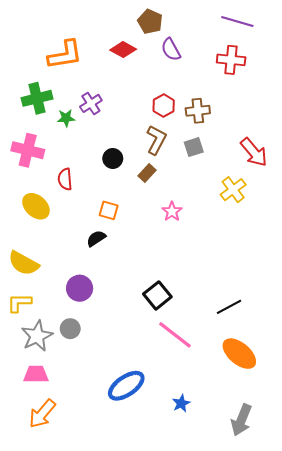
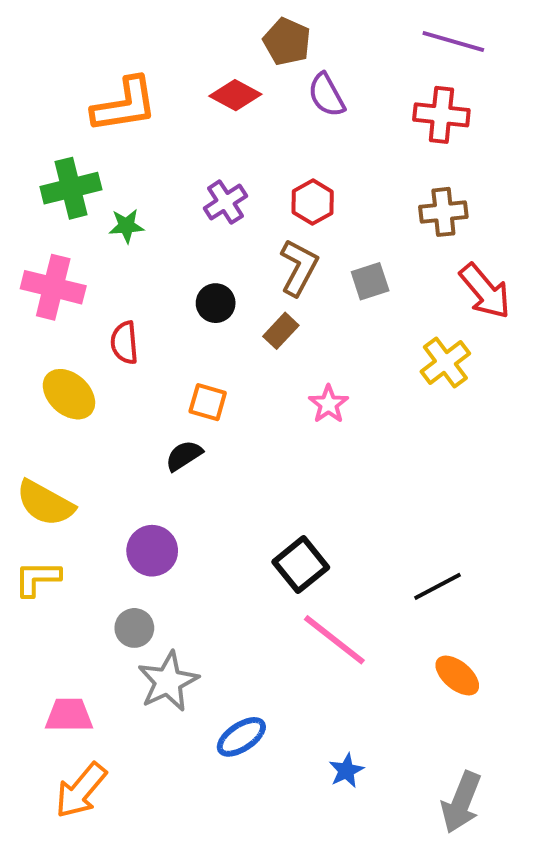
purple cross: (91, 103) -> (225, 202), moved
brown cross: (198, 111) -> (443, 212), moved
gray star: (37, 336) -> (168, 681), moved
orange ellipse: (239, 354) -> (457, 675), size x0.7
blue ellipse: (126, 386) -> (241, 737), size x0.7

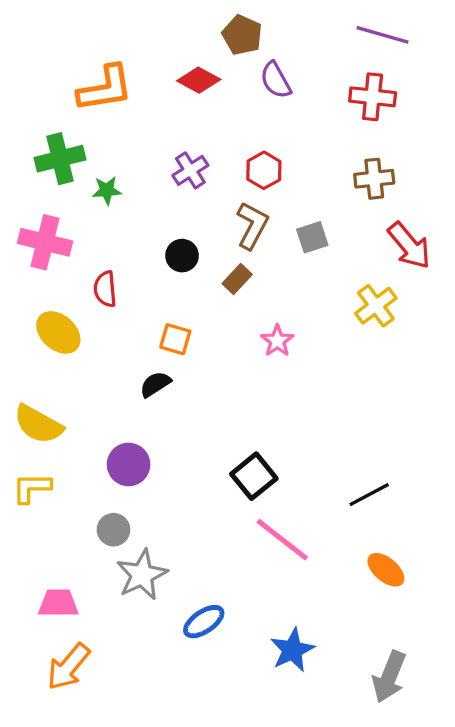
blue star: (346, 771) -> (292, 650), size x1.5

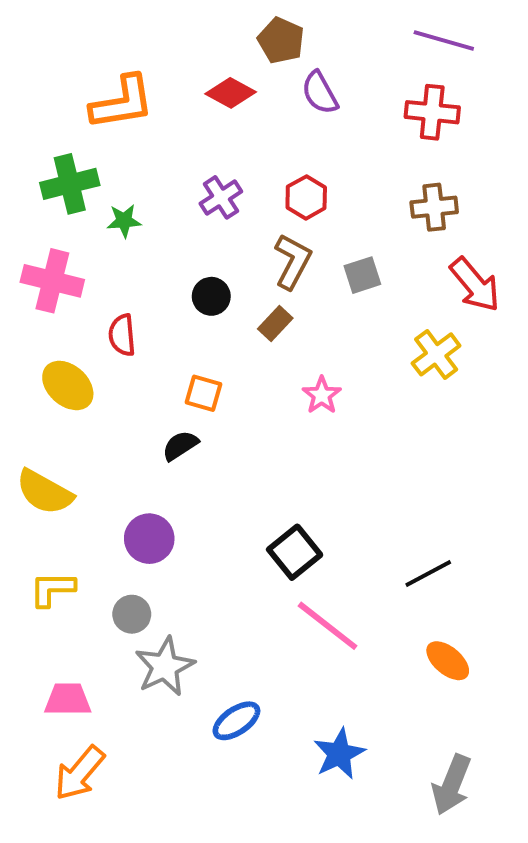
yellow L-shape: (32, 488) -> (52, 589), moved

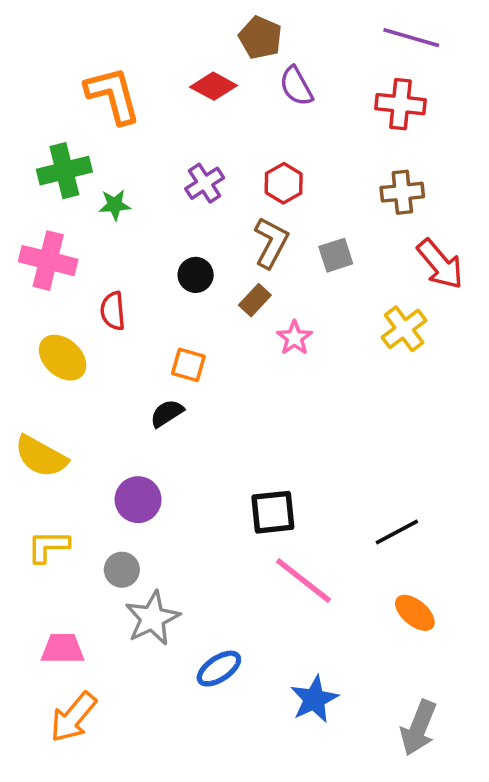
orange L-shape: (122, 102) -> (113, 95), turned -96
pink star: (322, 395) -> (294, 338), moved
black square: (295, 552) -> (273, 512), turned 33

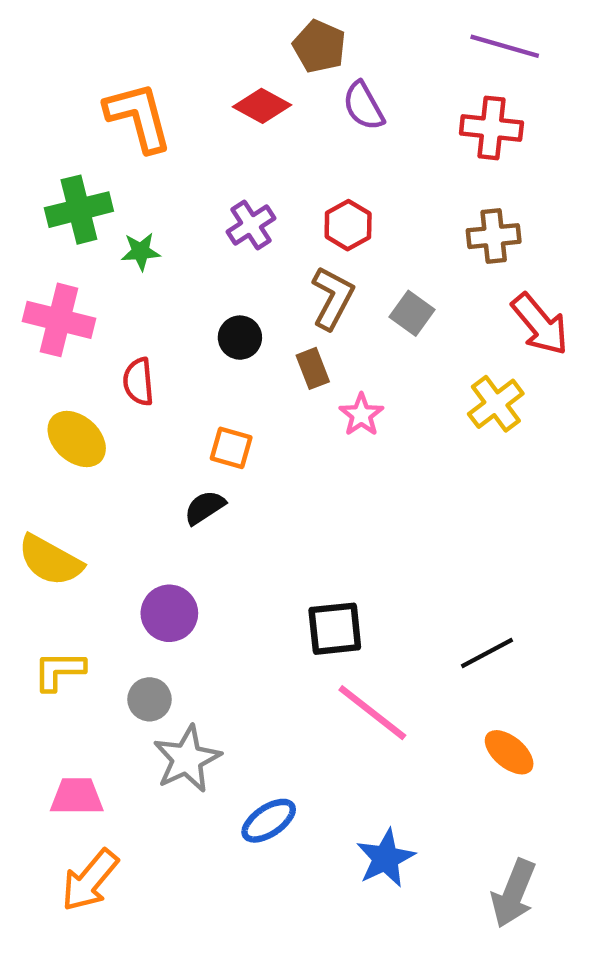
gray square: (336, 255) -> (412, 313), turned -36
brown rectangle: (255, 300) -> (313, 368), turned -64

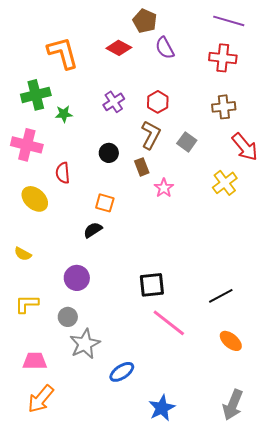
yellow semicircle: (50, 560) -> (23, 254), size x0.6
blue star: (386, 858) -> (162, 408), moved

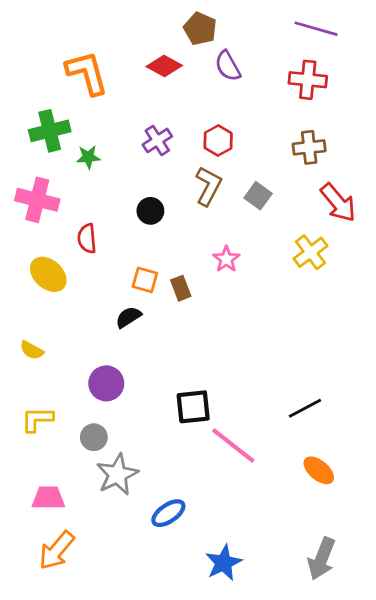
brown rectangle: (142, 167) -> (181, 288), moved
black square: (152, 285) -> (193, 407), moved

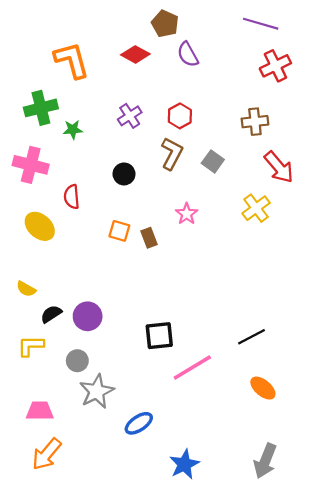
red cross: (308, 80) -> (275, 66), moved, turned -32
black semicircle: (128, 317) -> (51, 314), moved
pink line: (233, 445) -> (192, 368), turned -69

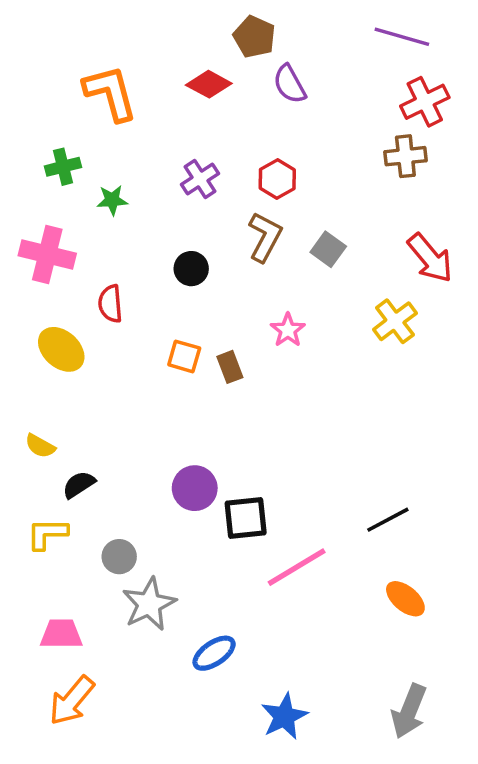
green cross: (41, 108) -> (63, 167), size x0.7
brown cross: (255, 122) -> (405, 156), moved
purple circle: (88, 316) -> (195, 488), moved

